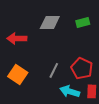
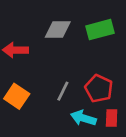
green rectangle: (83, 22) -> (100, 30), size x1.5

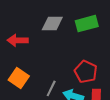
gray line: (63, 91) -> (51, 88), moved

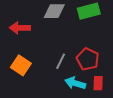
gray line: (51, 88) -> (61, 61), moved

